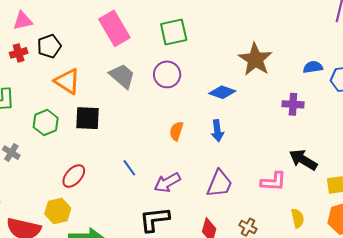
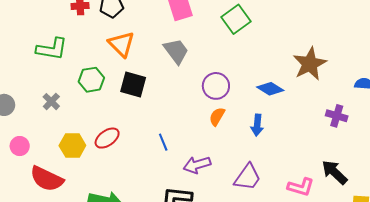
green square: (174, 32) -> (236, 19), turned -36
purple circle: (167, 74) -> (216, 86), moved
yellow hexagon: (58, 211) -> (72, 146), moved

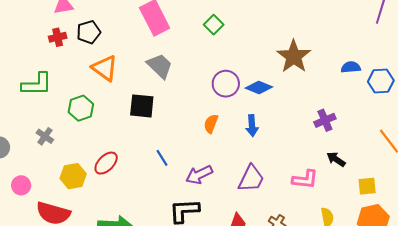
green square: (236, 19) -> (214, 25), size x0.7
black square: (133, 85) -> (142, 106), moved
purple circle: (216, 86) -> (226, 84), moved
purple cross: (337, 116) -> (325, 120), moved, turned -30
black arrow: (335, 172) -> (336, 159), size x0.7

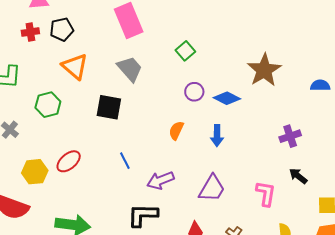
green square: (214, 25) -> (185, 51), moved
purple circle: (226, 84) -> (194, 92), size x0.7
pink L-shape: (305, 179) -> (266, 194), turned -92

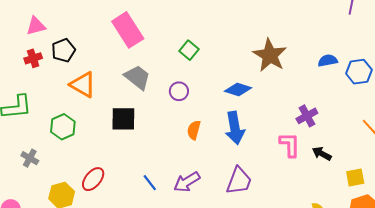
purple circle: (194, 92) -> (179, 91), moved
blue arrow: (217, 136) -> (235, 128), size x1.5
blue line: (125, 161) -> (150, 183), moved
pink L-shape: (266, 194) -> (290, 145), moved

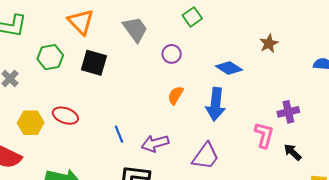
brown star: (270, 55) -> (269, 43), size x0.6
black square: (123, 119) -> (94, 63), moved
red ellipse: (93, 179) -> (65, 116), turned 55

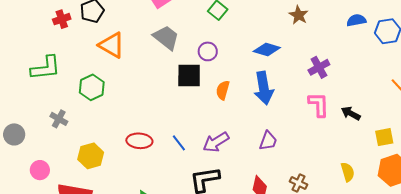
black square: (94, 63) -> (189, 75), moved
purple cross: (288, 112) -> (319, 67), moved
red ellipse: (65, 116) -> (139, 141), moved
purple trapezoid: (206, 156) -> (268, 141), size x0.7

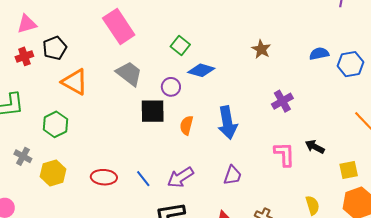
blue diamond: (267, 50) -> (201, 70), moved
pink L-shape: (319, 105) -> (284, 154), moved
yellow hexagon: (91, 156) -> (53, 173), moved

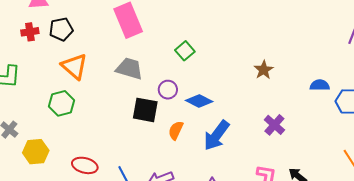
blue diamond: (201, 70) -> (199, 101), moved
gray trapezoid: (129, 74) -> (129, 69), turned -32
purple cross: (282, 101) -> (274, 125), turned -30
blue arrow: (227, 123) -> (216, 135), turned 36
green hexagon: (55, 124) -> (61, 103), moved

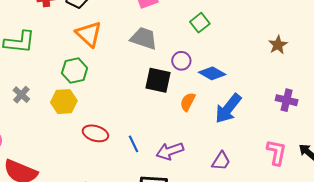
purple cross: (274, 125) -> (287, 100), turned -30
yellow hexagon: (36, 152) -> (64, 102), moved

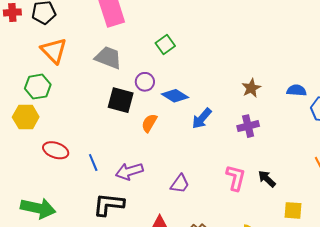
brown star: (278, 45) -> (251, 88), moved
purple cross: (287, 100) -> (248, 126), turned -30
blue arrow: (228, 108) -> (202, 118), moved, size x0.7

